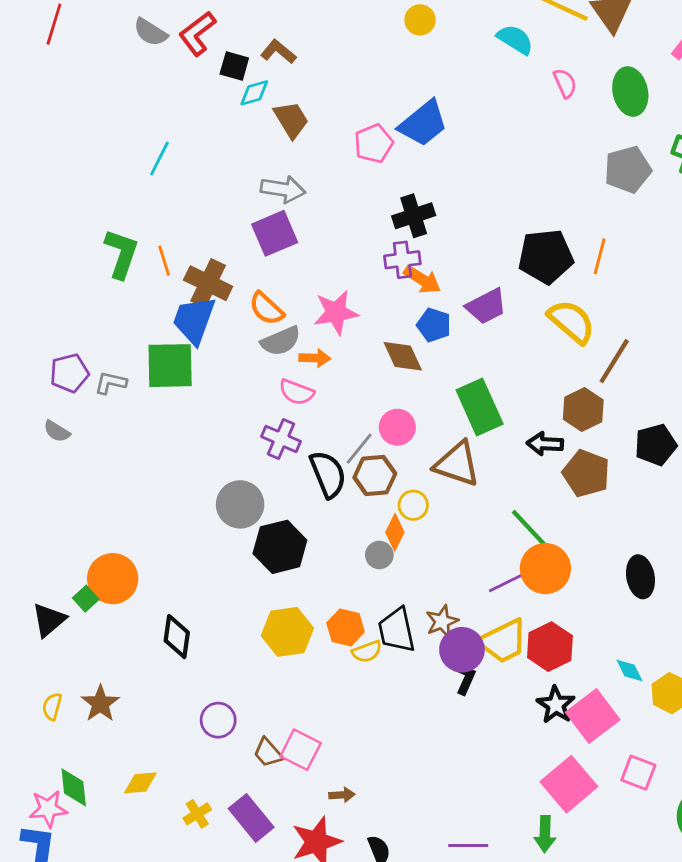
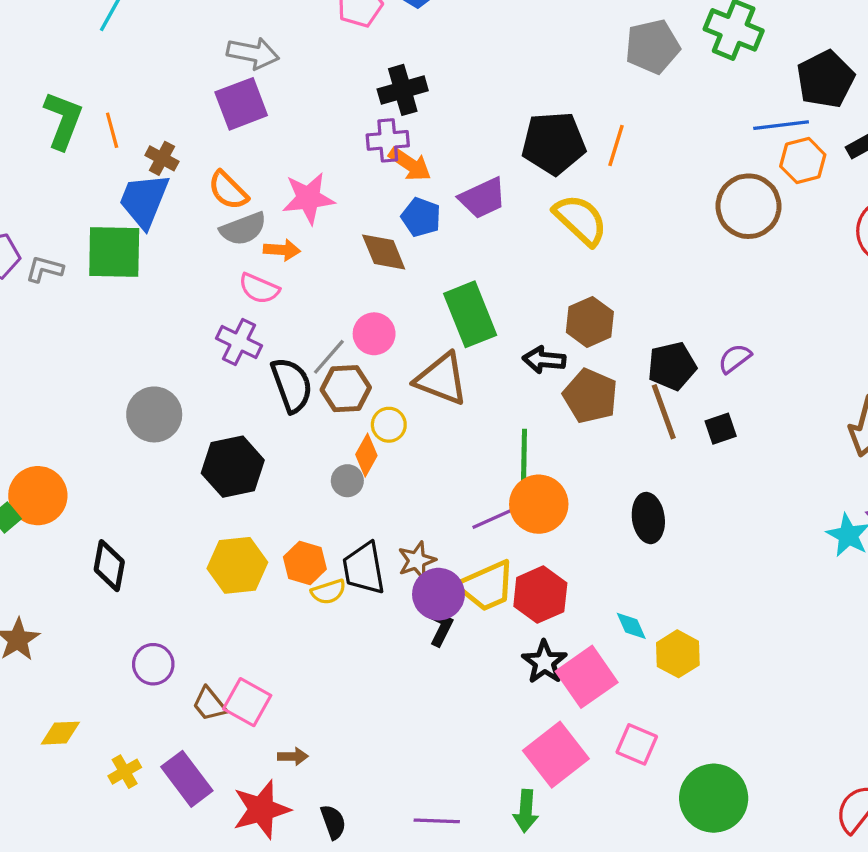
brown cross: (208, 283) -> (162, 158), size x0.6
brown line: (614, 361) -> (664, 412), moved, turned -54
gray circle: (240, 504) -> (154, 414), moved
green line: (531, 530) -> (524, 459), turned 42

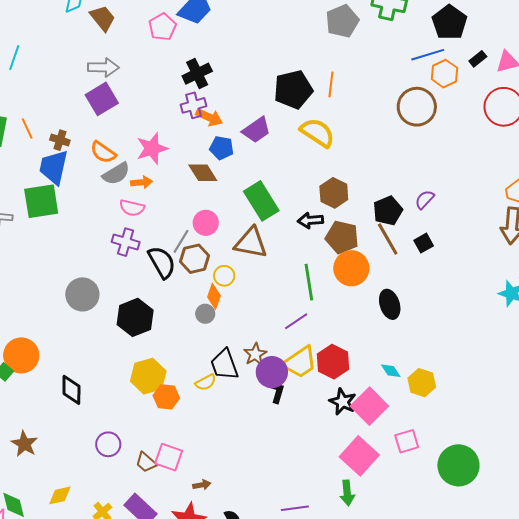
orange circle: (539, 504) -> (351, 268), moved
orange hexagon: (305, 563) -> (166, 397), moved
pink square: (637, 744) -> (407, 441), turned -30

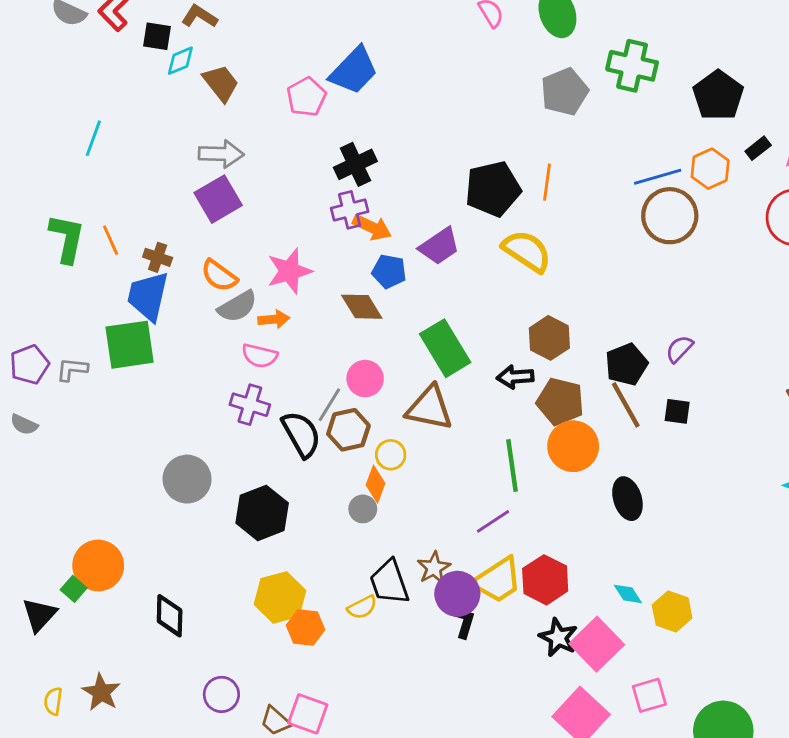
blue line: (428, 55) -> (658, 177), moved
black square: (424, 243) -> (677, 411), turned 36

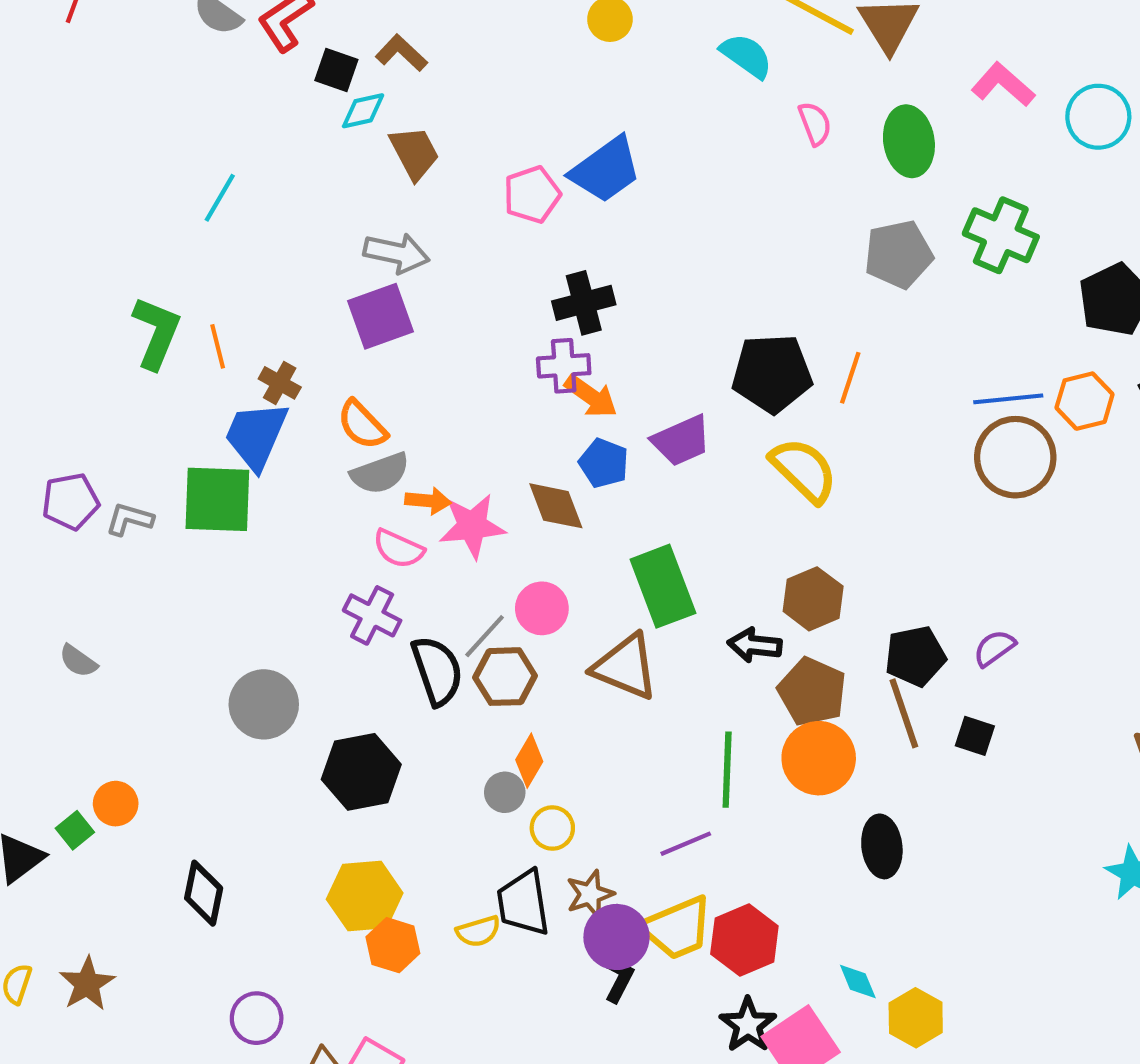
pink star: (289, 271) -> (472, 526), moved
gray semicircle: (24, 425) -> (78, 661), moved
yellow circle: (391, 455) -> (552, 828), moved
orange circle: (98, 565) -> (116, 804), size x0.6

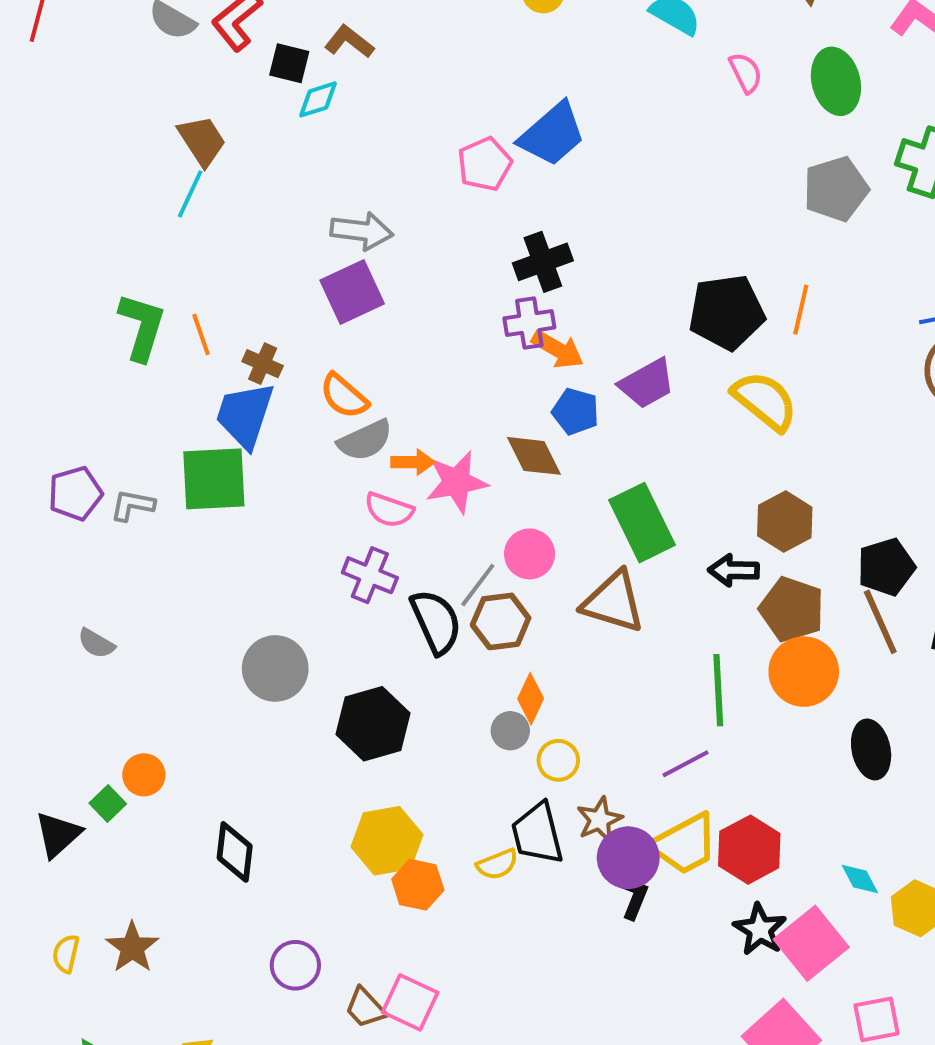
brown trapezoid: (414, 153) -> (202, 141), moved

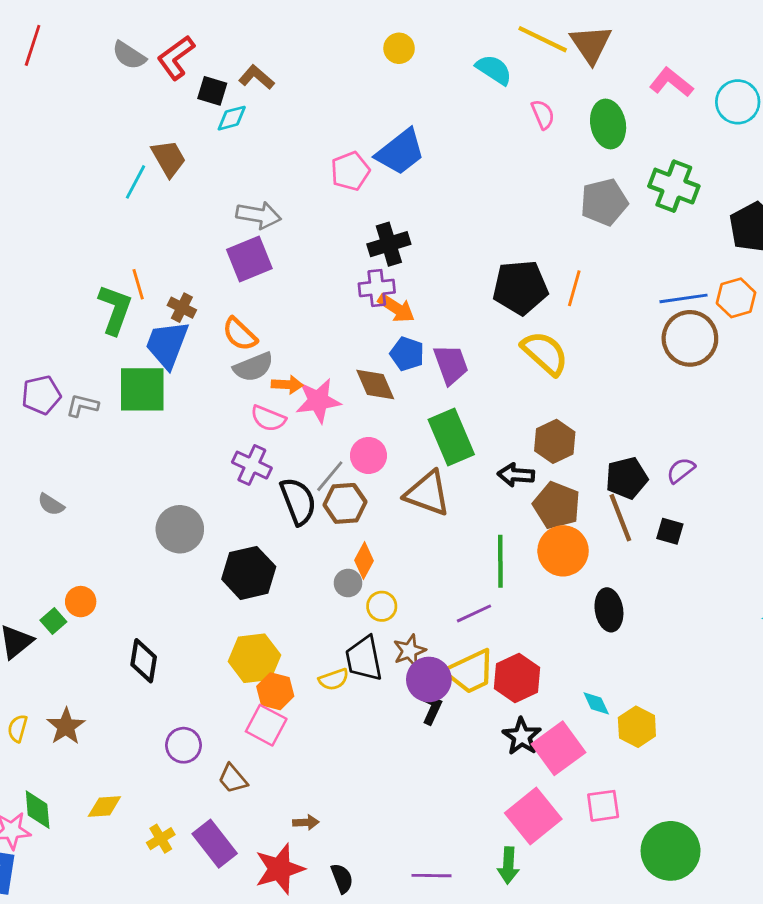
brown trapezoid: (202, 141) -> (169, 158), moved
green L-shape: (142, 327) -> (115, 309), moved
purple trapezoid: (647, 383) -> (451, 364), moved, turned -84
pink square: (410, 1002) -> (266, 725), moved

